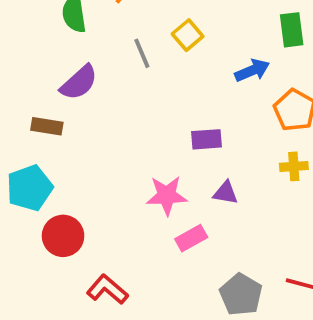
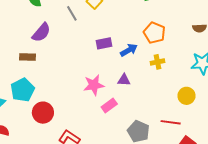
blue arrow: (252, 70) -> (129, 50), moved
purple rectangle: (207, 139) -> (104, 43), moved

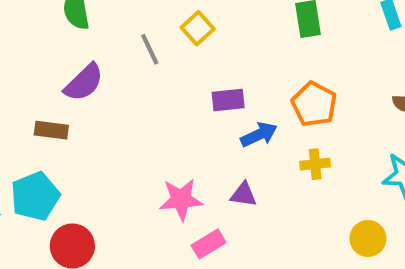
purple rectangle: (104, 43) -> (228, 100), moved

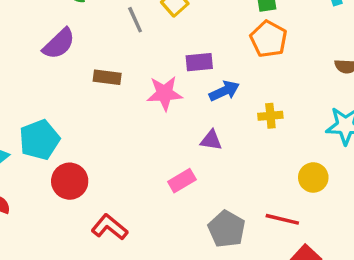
purple semicircle: (84, 83) -> (59, 44), moved
orange pentagon: (314, 104) -> (269, 39), moved
brown rectangle: (51, 130) -> (107, 77), moved
pink star: (181, 199) -> (165, 93), moved

